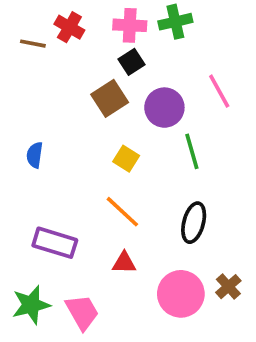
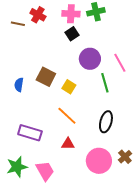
pink line: (219, 91) -> (120, 63), moved
brown square: (110, 98) -> (46, 77), moved, turned -30

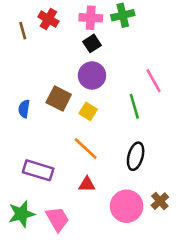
brown line: (18, 24) -> (23, 31), turned 64
purple circle: (90, 59) -> (92, 75), moved

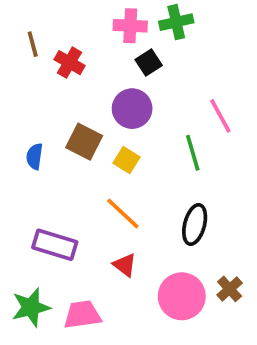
red cross: (48, 19) -> (69, 63), moved
black square: (92, 43) -> (149, 63), moved
red triangle: (87, 184) -> (125, 265), turned 36
pink trapezoid: (57, 219) -> (82, 315), turned -68

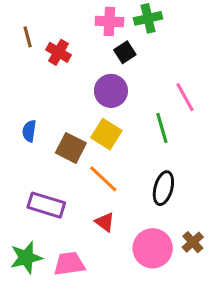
brown square: (84, 142) -> (71, 148), moved
yellow square: (127, 160) -> (106, 134), size x1.4

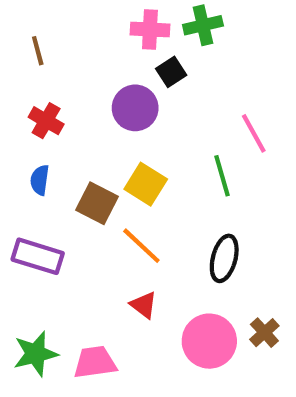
red cross: (59, 52) -> (46, 121), moved
purple circle: (111, 91) -> (135, 108), moved
purple rectangle: (46, 205) -> (38, 256), moved

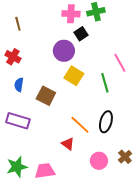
red cross: (46, 121) -> (13, 57), moved
yellow square: (146, 184) -> (74, 76), moved
orange line: (141, 246) -> (80, 125), moved
pink circle: (209, 341) -> (99, 161), size x0.7

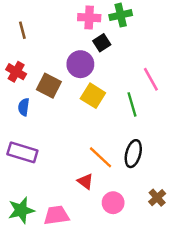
brown square: (46, 96) -> (49, 86), moved
pink circle: (99, 161) -> (113, 203), moved

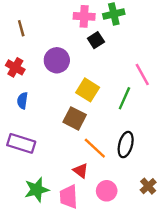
purple circle: (80, 64) -> (57, 60), moved
brown square: (49, 86) -> (75, 118), moved
green line: (132, 104) -> (124, 98), turned 40
green star: (21, 210) -> (37, 190), moved
pink trapezoid: (56, 215) -> (69, 197), moved, turned -85

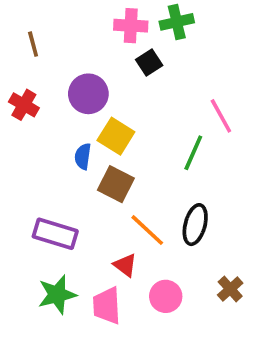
yellow square: (88, 90) -> (116, 136), moved
blue semicircle: (22, 101) -> (83, 156), moved
purple rectangle: (21, 143) -> (55, 234), moved

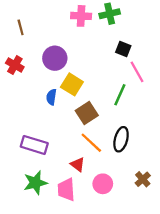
black square: (149, 62) -> (123, 49), moved, turned -35
brown square: (116, 184) -> (87, 113), moved, turned 30

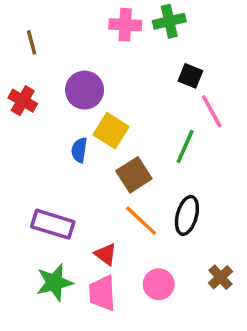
red triangle: (78, 164) -> (106, 254), moved

